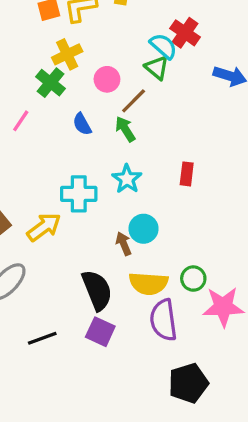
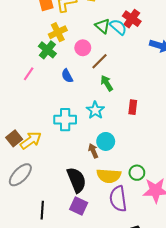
green triangle: (157, 68) -> (103, 26), moved
green arrow: (125, 129) -> (107, 83), moved
yellow arrow: (44, 227) -> (31, 140), moved
black line: (42, 338) -> (42, 210), turned -66

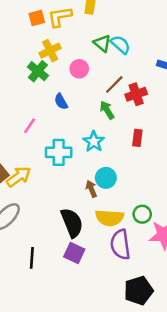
red cross: (132, 19) -> (136, 94), moved, turned 36
brown line: (99, 61) -> (114, 85), moved
pink line: (29, 74) -> (30, 126), moved

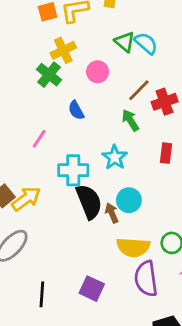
black semicircle: (72, 223) -> (89, 202), moved

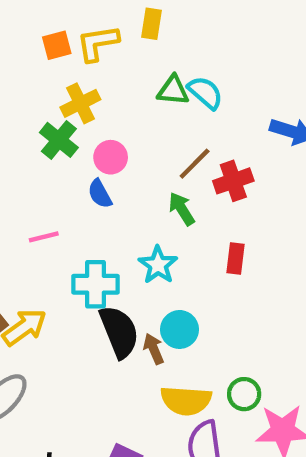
green triangle: (125, 42) -> (173, 90), turned -35
pink circle: (98, 72) -> (111, 157), moved
pink line: (39, 139) -> (44, 237), turned 42

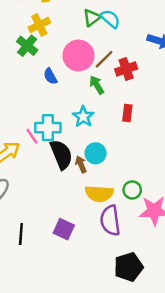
green triangle: (173, 90) -> (92, 18), turned -42
pink circle: (111, 157) -> (78, 56), moved, size x1.6
pink line: (44, 237) -> (32, 136), moved, turned 70

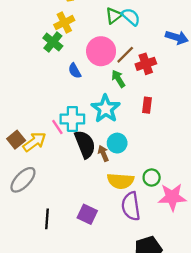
cyan star: (83, 117) -> (106, 109), size x1.4

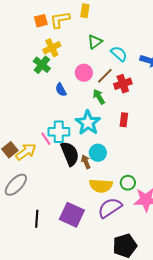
cyan semicircle: (131, 17) -> (119, 54), moved
pink circle: (101, 51) -> (84, 73), size x0.7
purple semicircle: (131, 206) -> (110, 208), turned 65
purple square: (87, 214) -> (72, 215), size x1.4

